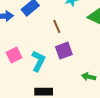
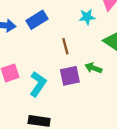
green arrow: (89, 77) -> (93, 68), moved

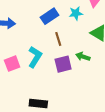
blue rectangle: (37, 20) -> (49, 16), moved
cyan L-shape: (38, 84) -> (35, 57), moved

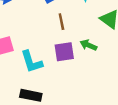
cyan L-shape: (35, 57) -> (32, 62), moved, turned 125

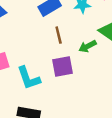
green arrow: (88, 45) -> (88, 46), moved, turned -49

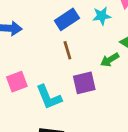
brown line: (59, 35) -> (67, 50), moved

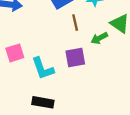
brown line: (67, 50) -> (75, 23), moved

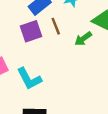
purple square: (75, 58) -> (31, 31), moved

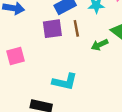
cyan L-shape: (29, 79) -> (65, 82), moved, turned -60

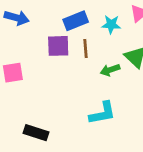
cyan L-shape: (65, 82) -> (102, 113), moved, turned -30

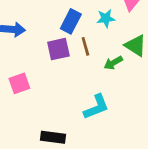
blue rectangle: (76, 21) -> (71, 21), turned -30
cyan L-shape: (102, 113) -> (96, 107), moved

